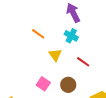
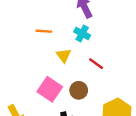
orange line: (38, 34) -> (44, 31), turned -32
pink square: (43, 84) -> (50, 89), size x1.5

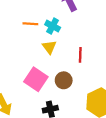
cyan cross: (82, 34) -> (53, 26), moved
red line: (96, 64) -> (80, 55), turned 56

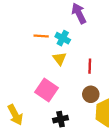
brown circle: (64, 80) -> (91, 94), moved

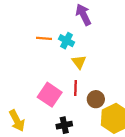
yellow triangle: (59, 59) -> (79, 62), moved
red line: (90, 66) -> (76, 88), moved

